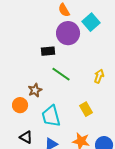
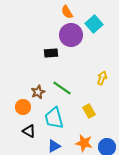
green line: (61, 74) -> (62, 88), moved
black triangle: (26, 137) -> (29, 131), moved

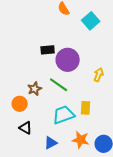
purple circle: (71, 35) -> (68, 60), moved
yellow rectangle: (89, 111) -> (86, 108), turned 32
cyan trapezoid: (54, 118) -> (64, 115), moved, turned 85

